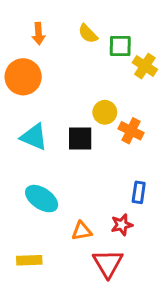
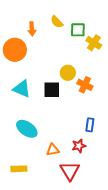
orange arrow: (39, 34) -> (32, 29), moved

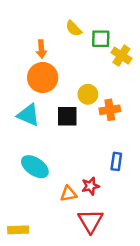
orange arrow: (32, 29) -> (41, 49), moved
orange circle: (15, 50) -> (43, 78), moved
orange cross: (85, 85) -> (110, 110), turned -35
red star: (79, 146) -> (90, 186), moved
yellow rectangle: (19, 169) -> (18, 230), moved

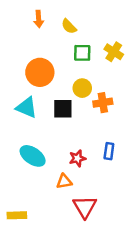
green square: (101, 39) -> (82, 53), moved
orange arrow: (41, 49) -> (39, 19), moved
red star: (90, 186) -> (77, 158), moved

